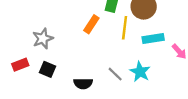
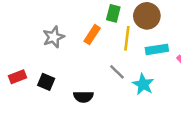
gray star: (43, 38) -> (54, 37), moved
gray line: (115, 74) -> (117, 72), moved

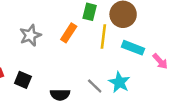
cyan rectangle: (157, 49) -> (133, 48), turned 30
gray line: (117, 72) -> (95, 86), moved

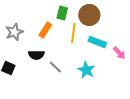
gray line: (95, 86) -> (55, 67), moved
black semicircle: (60, 95) -> (36, 55), moved

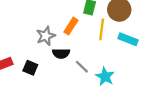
gray star: (14, 32) -> (46, 36), moved
cyan star: (86, 70) -> (105, 77), moved

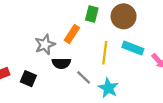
yellow line: (102, 29) -> (105, 53), moved

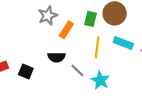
green rectangle: (92, 14) -> (90, 19), moved
gray star: (45, 45) -> (48, 16), moved

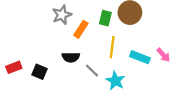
cyan rectangle: (123, 43) -> (140, 57), moved

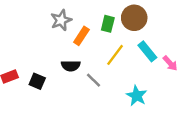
yellow line: (112, 47) -> (115, 55), turned 30
cyan rectangle: (140, 57) -> (147, 51), moved, turned 30
cyan star: (115, 81) -> (137, 96), moved

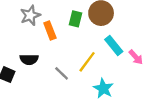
orange rectangle: (81, 36) -> (50, 30), turned -54
yellow line: (115, 55) -> (87, 62), moved
black semicircle: (71, 66) -> (29, 59), moved

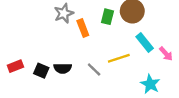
black semicircle: (29, 59) -> (63, 68), moved
yellow line: (87, 62) -> (119, 58), turned 35
cyan star: (103, 88) -> (150, 84), moved

